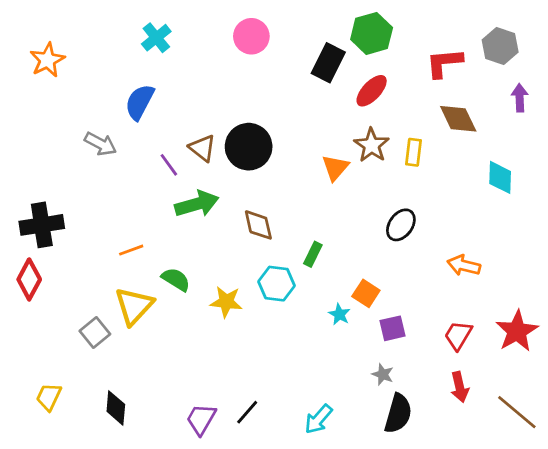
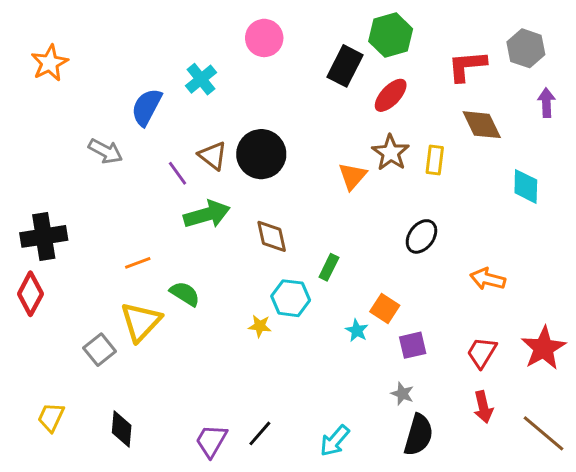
cyan cross: (156, 38) -> (201, 79), moved
yellow star: (226, 302) -> (260, 326), moved, size x0.7

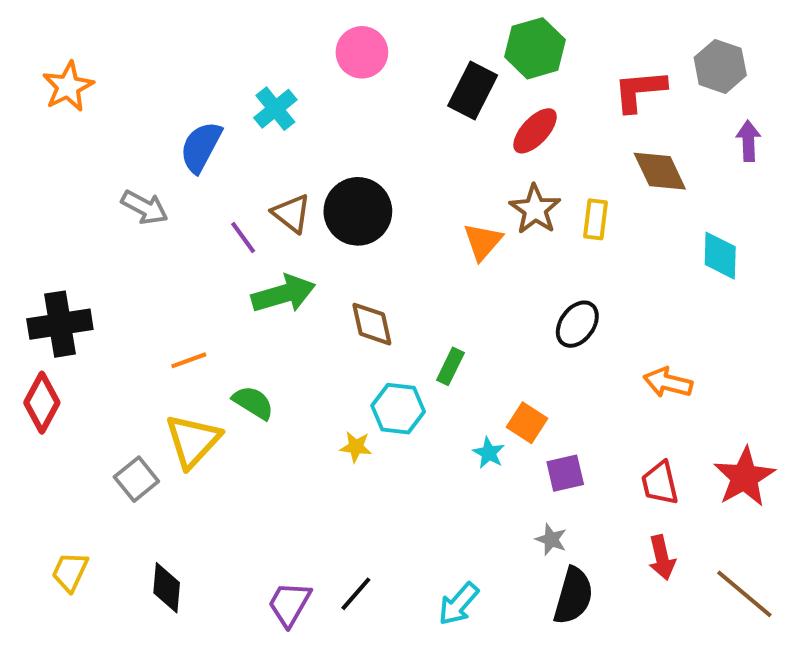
red trapezoid: (482, 353) -> (660, 483), turned -44

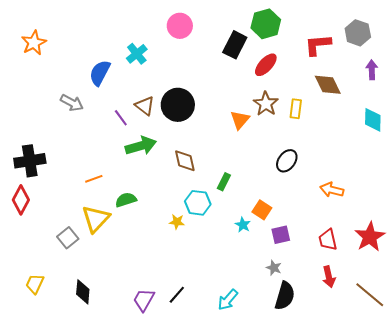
cyan diamond: (720, 256) -> (373, 120), moved
green semicircle: (253, 403) -> (126, 200), turned -50

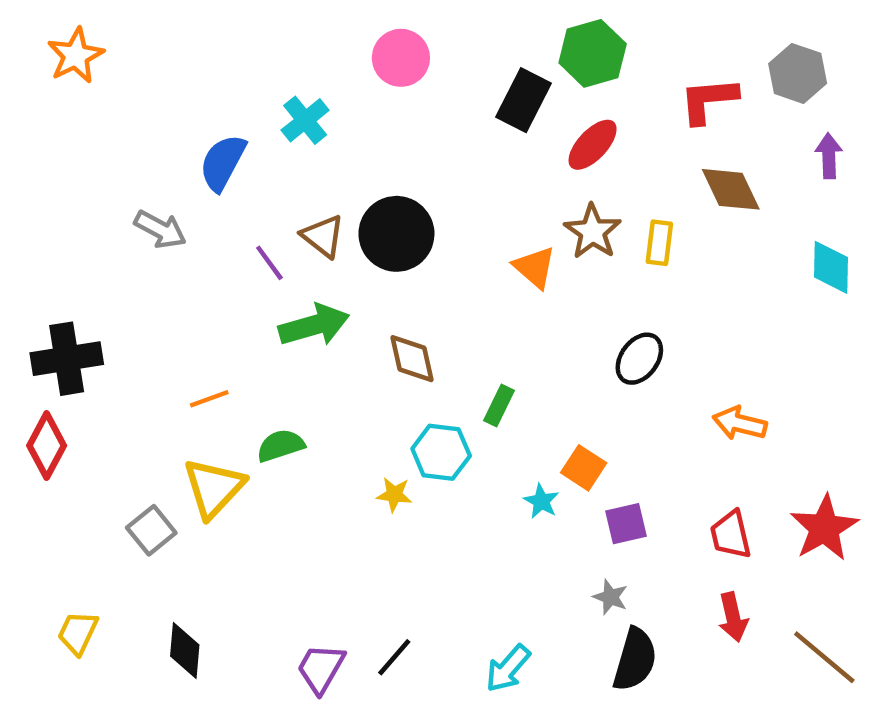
orange star: (34, 43) -> (76, 56), moved
orange triangle: (240, 120) -> (535, 267), turned -30

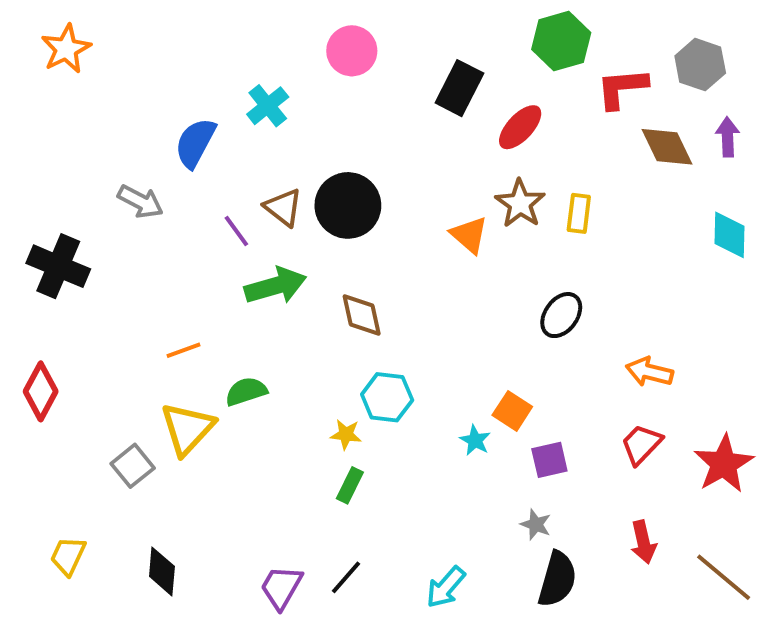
green hexagon: (593, 53) -> (561, 41), moved
brown diamond: (731, 189) -> (667, 147), moved
black cross: (67, 359) -> (58, 266), moved, turned 32
green rectangle: (499, 405) -> (350, 485), moved
red trapezoid: (731, 535) -> (641, 444), moved, turned 57

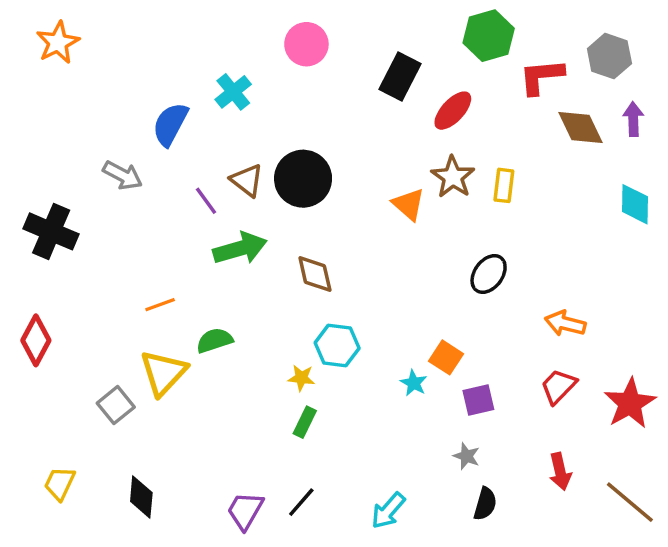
black semicircle: (557, 579) -> (485, 504), size x0.7

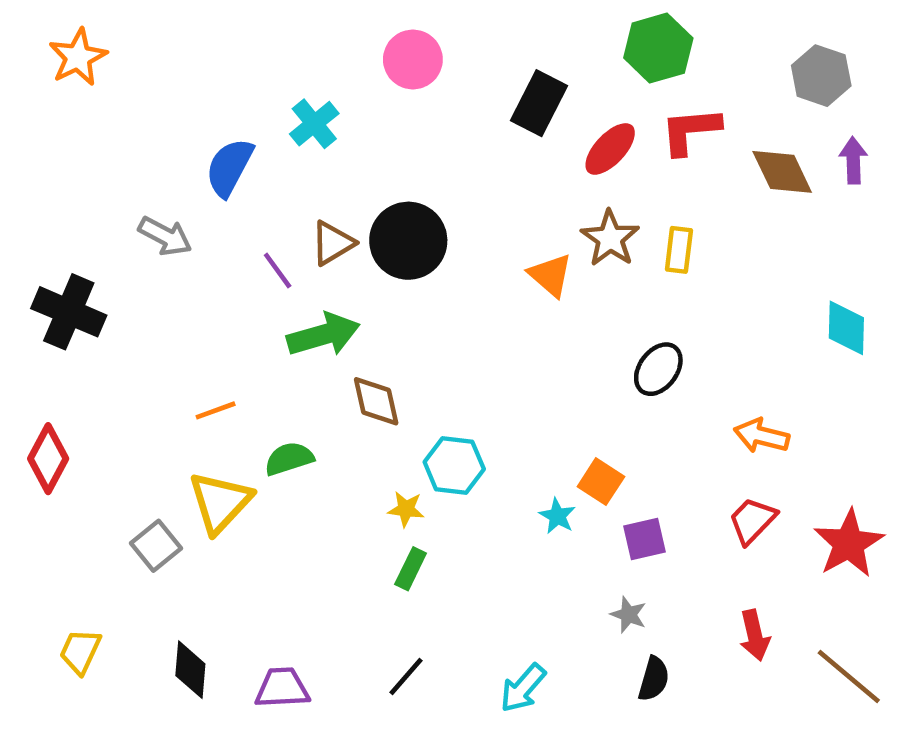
red L-shape: (541, 77) -> (690, 131), moved
brown triangle: (247, 180) -> (333, 243), turned 51
cyan diamond: (635, 204) -> (846, 328), moved
brown diamond: (315, 274) -> (376, 401), moved
purple trapezoid: (245, 511) -> (282, 688), moved, turned 57

